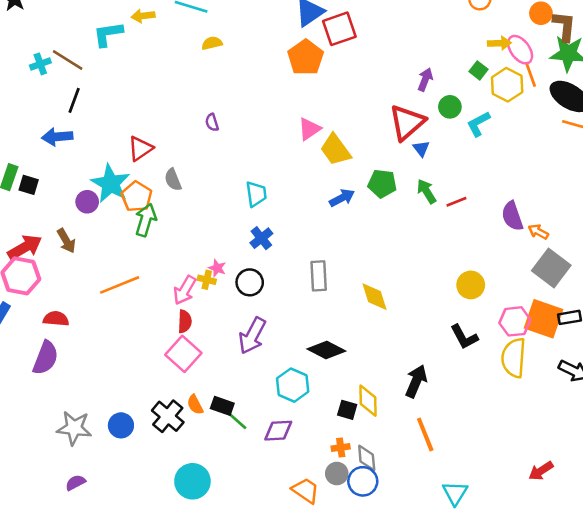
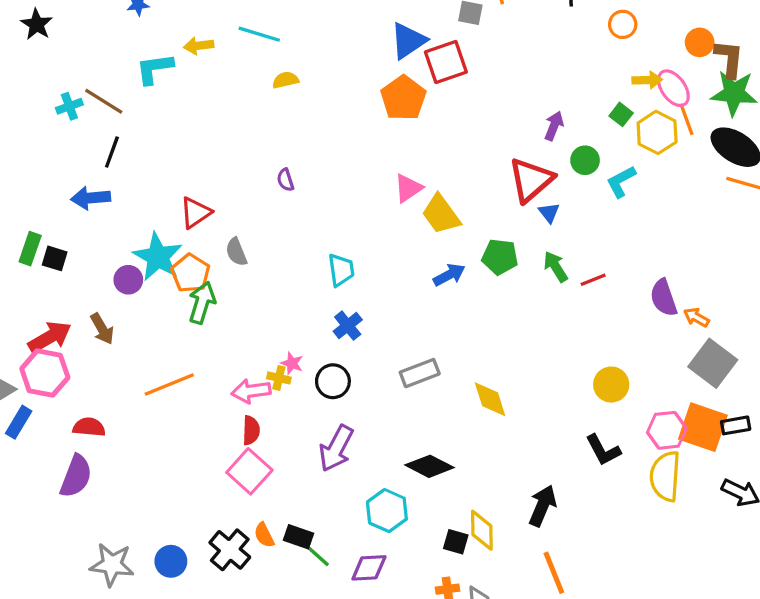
gray rectangle: (319, 276) -> (420, 373), turned 72
pink arrow: (185, 290) -> (251, 391), turned 52

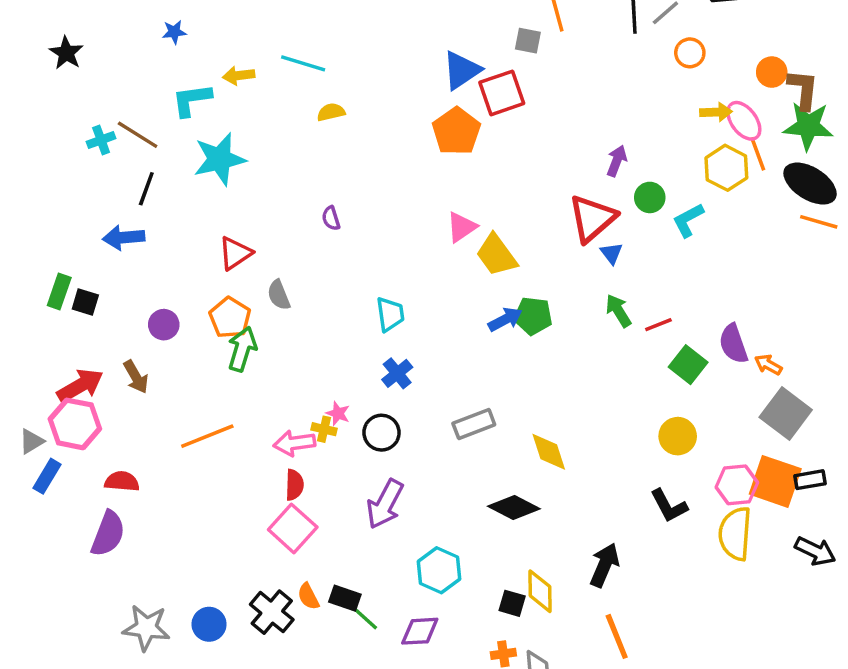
green square: (621, 114) -> (688, 365), moved, size x1.5
cyan star: (158, 257) -> (219, 159), moved, turned 30
green pentagon: (500, 257) -> (533, 316), moved
black diamond: (430, 466) -> (514, 508), moved

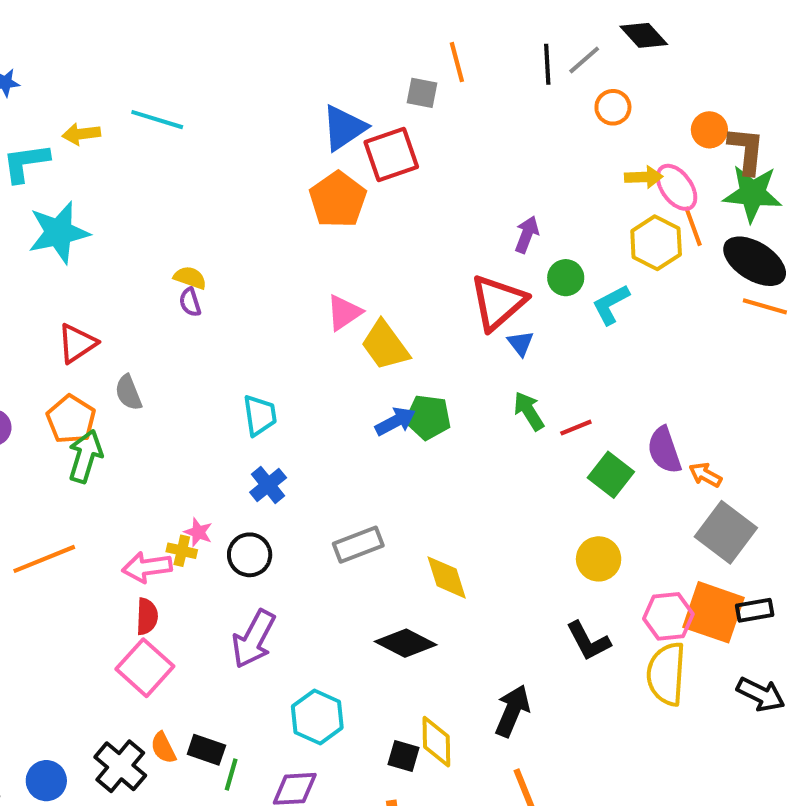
yellow semicircle: (331, 112) -> (190, 278), moved, turned 32
green line: (366, 619) -> (231, 774), turned 64

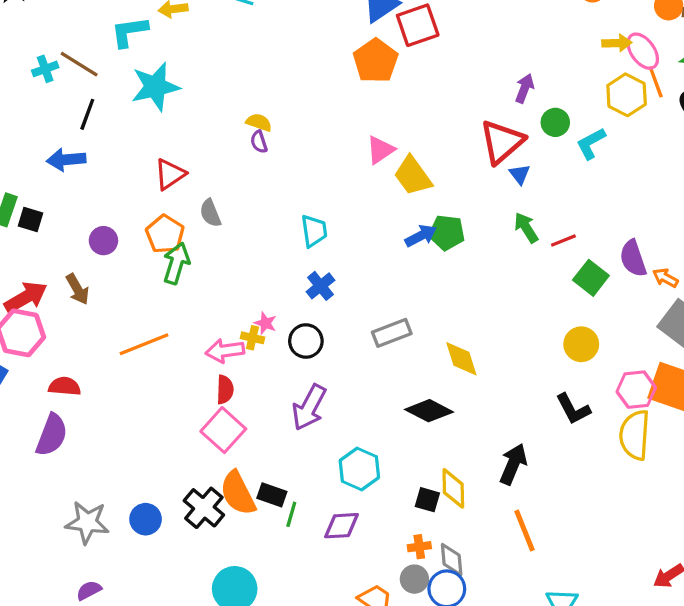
orange semicircle: (163, 748) -> (238, 493), size x1.8

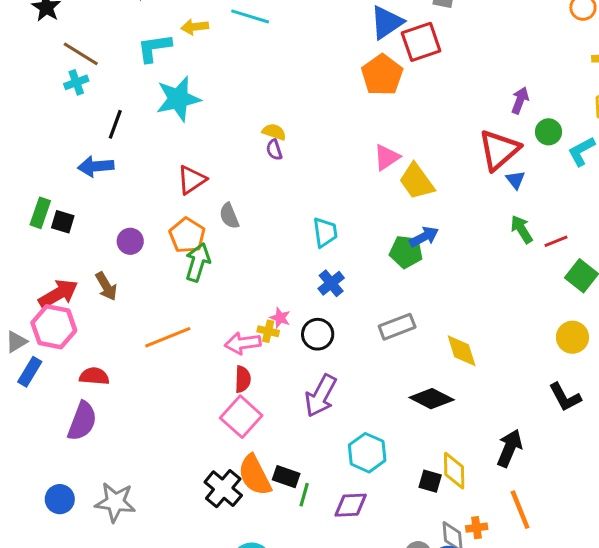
brown line: (79, 64) -> (81, 54), moved
green pentagon: (447, 233) -> (406, 252), moved
blue circle: (146, 519) -> (60, 499), moved
orange cross: (419, 547) -> (477, 528), moved

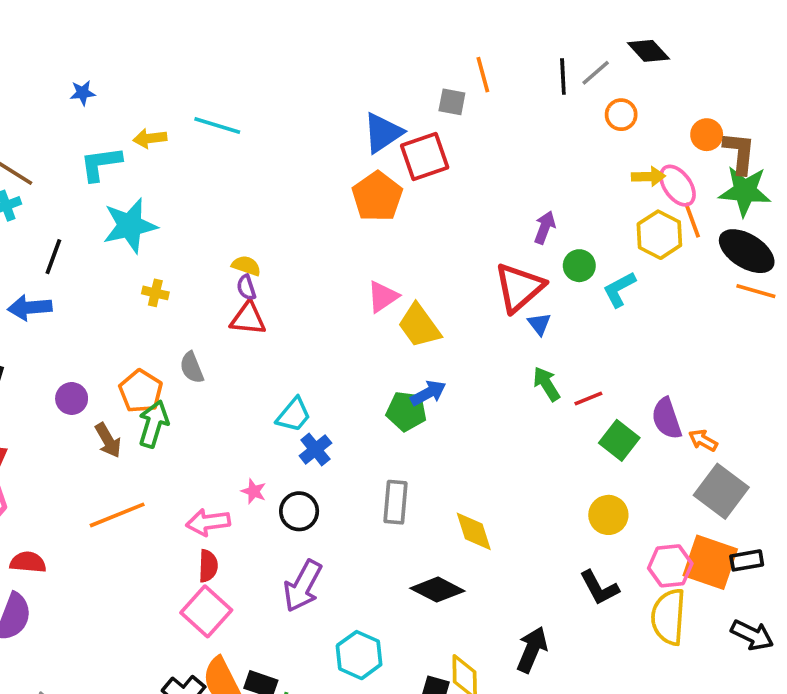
red triangle: (192, 180) -> (248, 318), moved, turned 40
cyan trapezoid: (325, 232) -> (294, 415), moved, turned 48
brown arrow: (106, 286) -> (108, 440), moved
gray rectangle: (397, 327) -> (396, 502), turned -64
yellow cross: (268, 331) -> (155, 293), moved

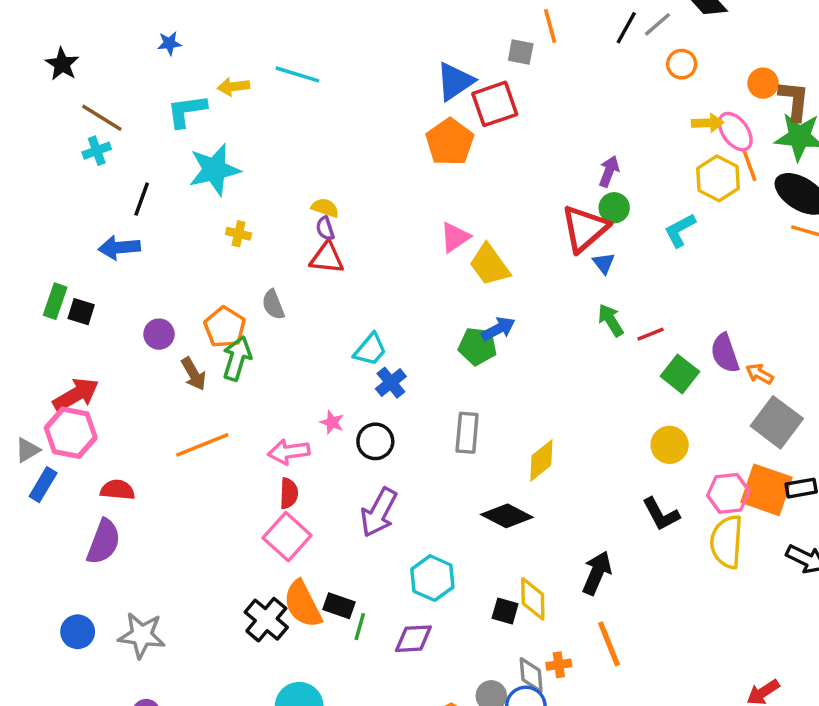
black line: (563, 76) -> (626, 28), turned 32
green circle: (579, 266) -> (614, 208), moved
yellow diamond: (474, 531) -> (541, 460), turned 69

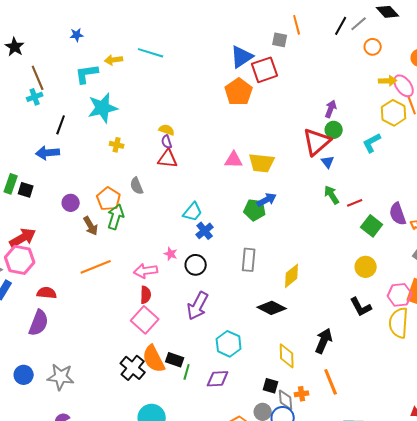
brown line: (102, 118) -> (38, 78), turned 35
pink triangle: (455, 237) -> (234, 160), moved, turned 36
yellow trapezoid: (490, 265) -> (262, 163), turned -48
black square: (505, 611) -> (271, 386), moved

